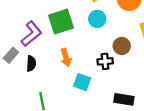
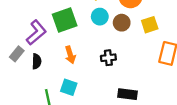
brown circle: (122, 46) -> (122, 23), moved
cyan square: (82, 82) -> (69, 87), moved

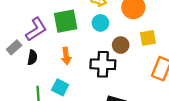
brown circle: (122, 23) -> (121, 45), moved
black cross: (108, 58) -> (103, 64), size x1.6

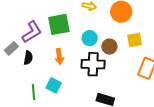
cyan circle: (100, 23) -> (90, 38), moved

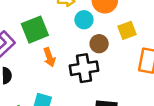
cyan circle: (90, 38) -> (84, 20), moved
orange arrow: (59, 56) -> (49, 57), moved

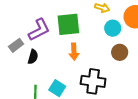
black cross: (84, 68) -> (93, 81), moved

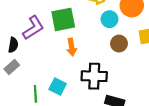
gray rectangle: (16, 45) -> (12, 67), moved
black semicircle: (33, 57) -> (13, 45), moved

